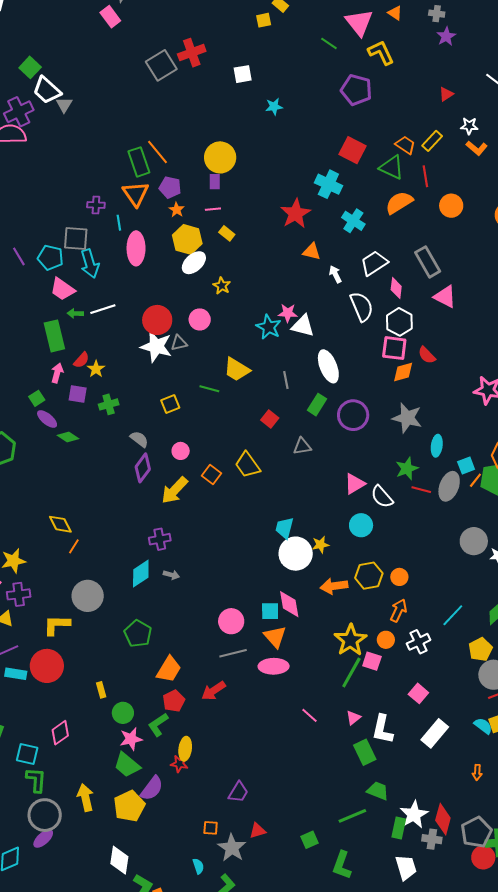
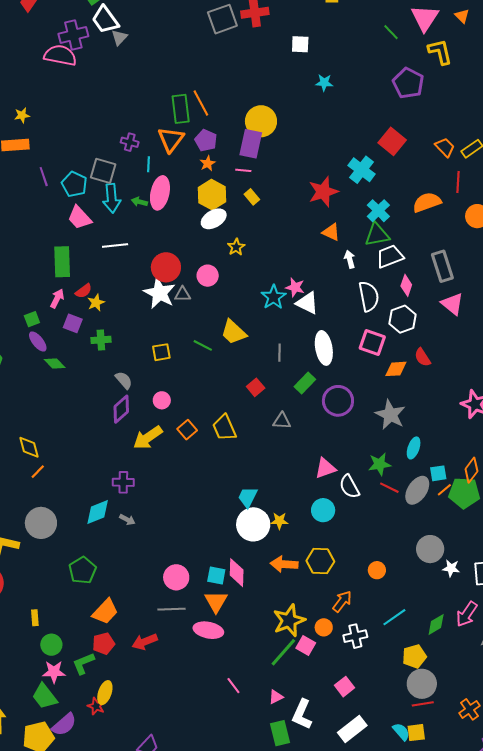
green triangle: (392, 167) -> (377, 235), moved, turned -48
purple rectangle: (215, 182) -> (251, 144), size x1.8
green arrow: (75, 313) -> (139, 202), moved
pink square: (394, 348) -> (372, 343), moved
orange circle: (399, 577) -> (377, 570), moved

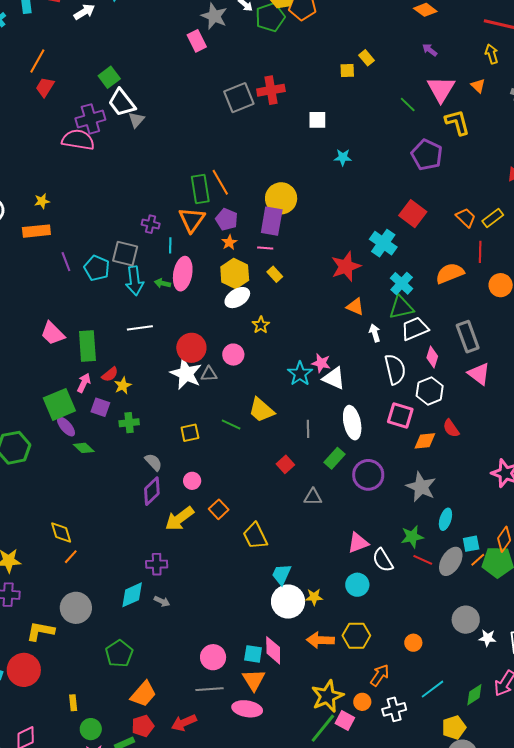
pink trapezoid: (80, 218) -> (53, 333), moved
green square: (32, 319) -> (59, 404), size x2.0
yellow trapezoid: (224, 428) -> (255, 536), moved

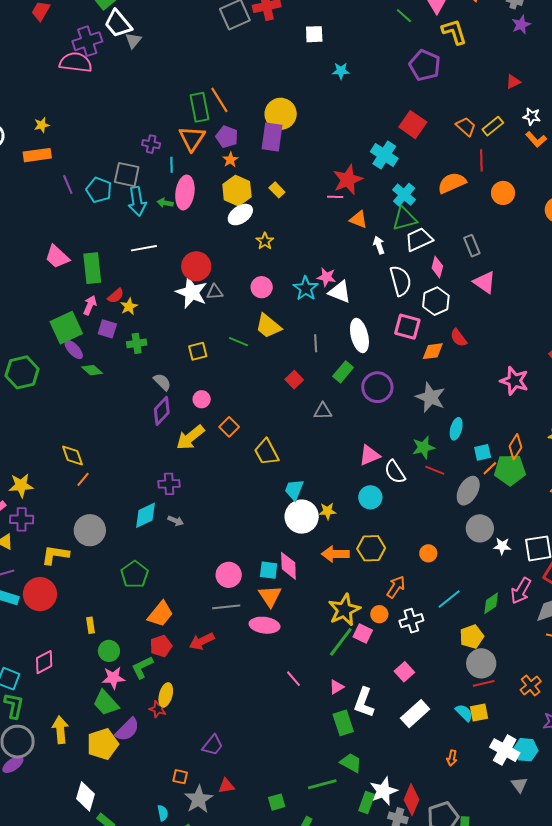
pink line: (265, 248) -> (335, 197), moved
gray rectangle: (468, 337) -> (472, 246), size x0.7
pink circle: (233, 355) -> (262, 287), moved
gray ellipse: (451, 561) -> (468, 491), moved

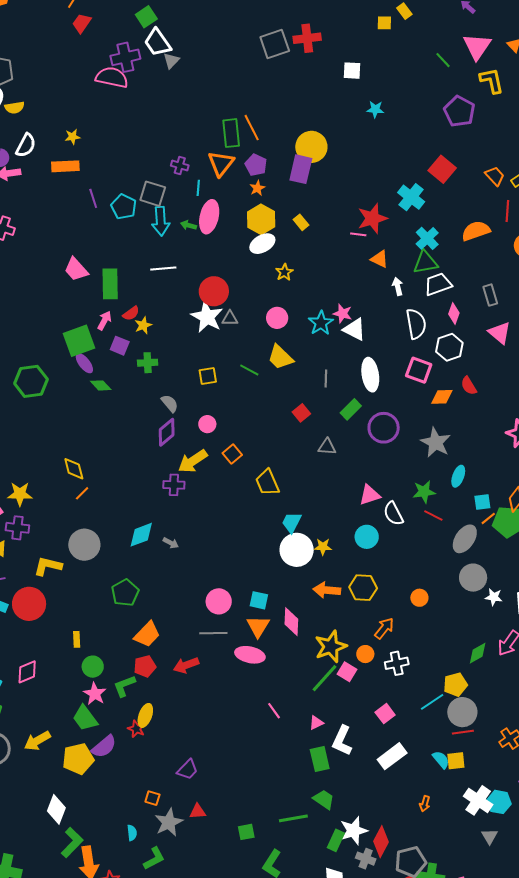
purple cross: (169, 484) -> (174, 485), moved
pink diamond: (288, 566) -> (291, 622), moved
cyan line: (449, 599) -> (432, 702), moved
pink star: (113, 678) -> (95, 694), turned 30
yellow arrow: (60, 730) -> (37, 741), turned -120

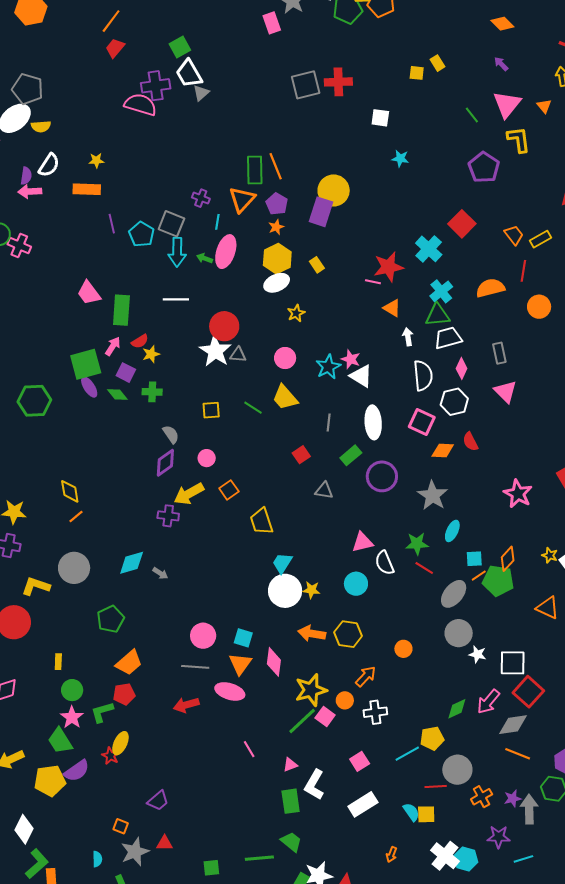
green diamond: (101, 385) -> (117, 395), moved
red arrow: (186, 665) -> (186, 705), moved
gray circle: (462, 712) -> (457, 770), moved

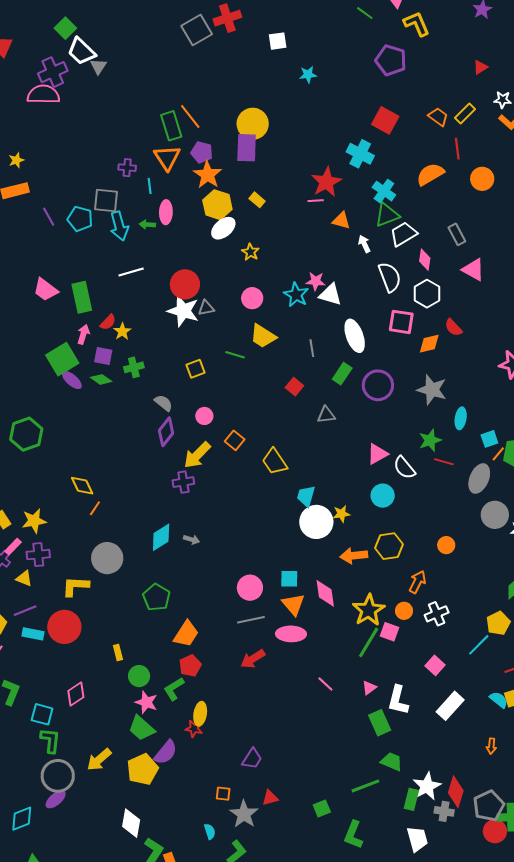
orange star: (276, 227) -> (208, 175), size x1.8
pink ellipse: (226, 252) -> (166, 212), size x0.7
green hexagon: (34, 401) -> (26, 434), moved

